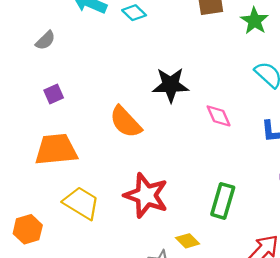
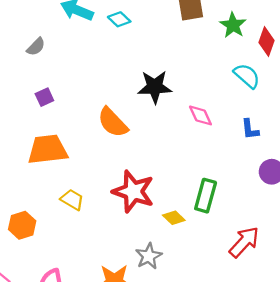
yellow trapezoid: (81, 203) -> (72, 200), size x0.7
yellow diamond: (188, 241) -> (174, 218), moved

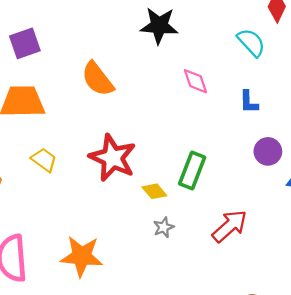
black star: (155, 87) -> (159, 26), moved
purple square: (44, 97) -> (25, 43), size x1.5
gray star: (149, 256) -> (164, 227), moved, size x0.7

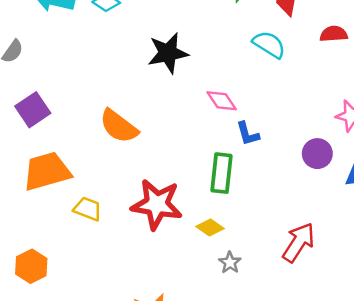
blue L-shape: (249, 102) -> (248, 134), moved
yellow trapezoid: (44, 160) -> (88, 209), moved
green rectangle: (192, 170) -> (221, 173), moved

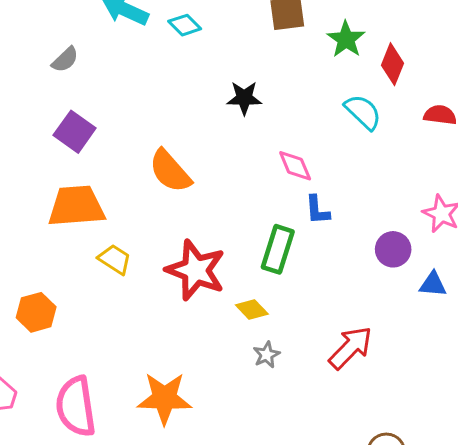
black star: (168, 53) -> (244, 98), size x0.7
purple square: (33, 110) -> (75, 132), turned -32

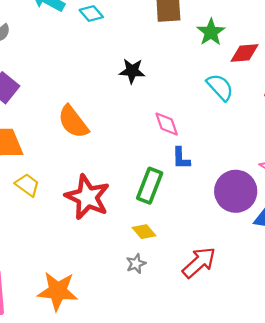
red diamond: (393, 64) -> (244, 53), turned 60
purple circle: (393, 249) -> (236, 191), size x1.6
yellow diamond: (252, 310) -> (144, 232), moved

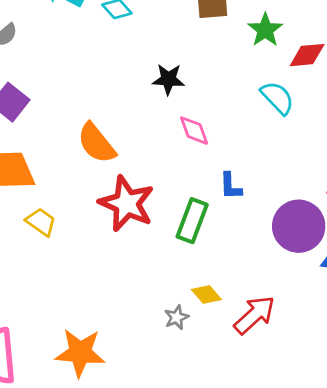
pink diamond: (167, 124) -> (194, 131), moved
red star: (87, 197) -> (127, 204), moved
yellow diamond: (144, 232) -> (206, 294), moved

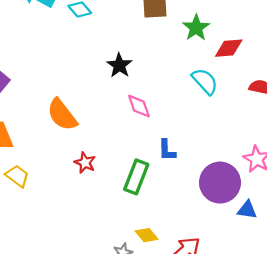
black star: (168, 79) -> (119, 65), turned 30
red star: (127, 204) -> (85, 163), size x0.5

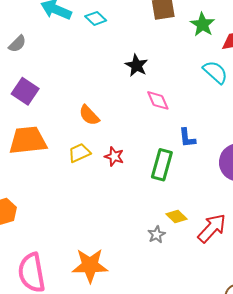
orange semicircle: (62, 115) -> (89, 115), size x0.7
yellow trapezoid: (17, 176) -> (79, 153), moved, turned -55

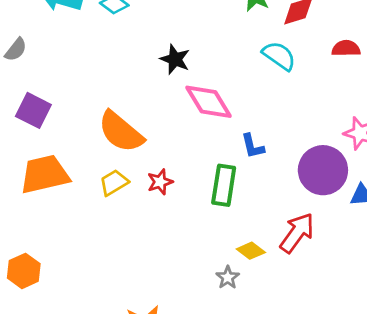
pink diamond: (158, 100) -> (208, 102), size x1.5
orange semicircle: (89, 115) -> (121, 132), size x1.6
red star: (114, 156) -> (160, 182), turned -30
red arrow: (212, 228) -> (297, 233), moved

